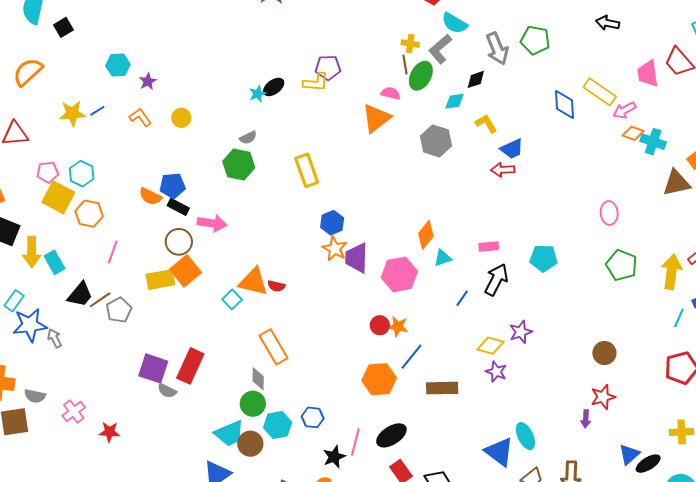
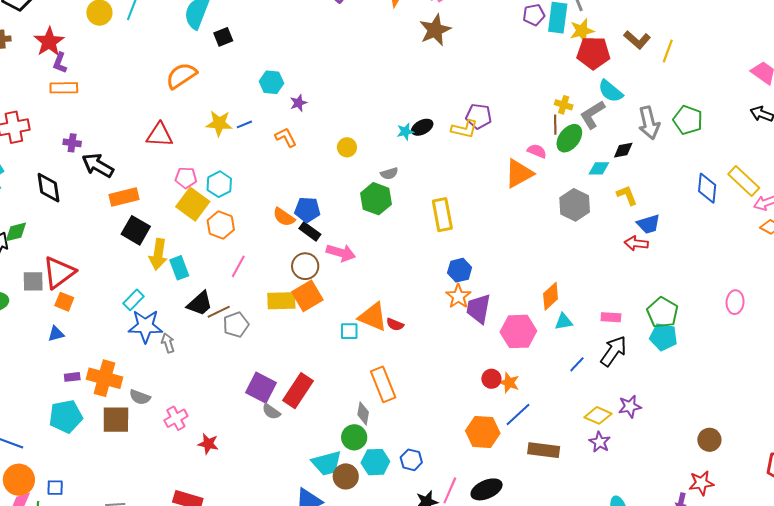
yellow circle: (181, 118) -> (347, 147), moved
green pentagon: (622, 265) -> (662, 312), moved
cyan square: (232, 299) -> (349, 331), turned 36

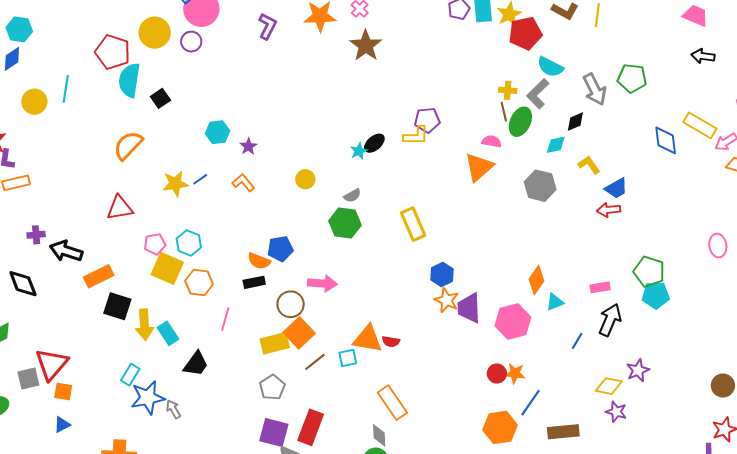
black rectangle: (310, 231) -> (254, 282), moved, turned -35
brown line: (219, 312) -> (315, 362), moved
gray pentagon: (236, 325) -> (272, 387), moved

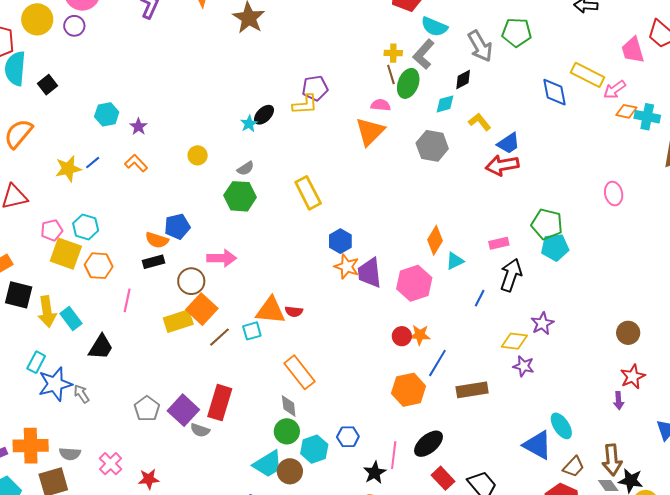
red arrow: (609, 210) -> (502, 165), size x1.4
gray pentagon: (272, 387) -> (147, 409), moved
purple square: (274, 432) -> (183, 410), turned 32

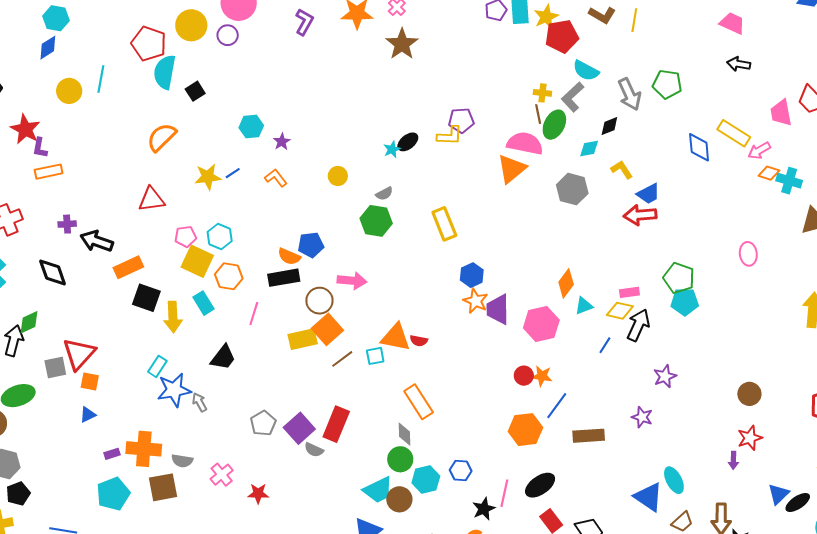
pink semicircle: (381, 105) -> (525, 143), size x1.8
black rectangle: (154, 262) -> (284, 278), size x1.4
cyan rectangle: (71, 319) -> (204, 303), moved
yellow diamond: (514, 341) -> (620, 311), moved

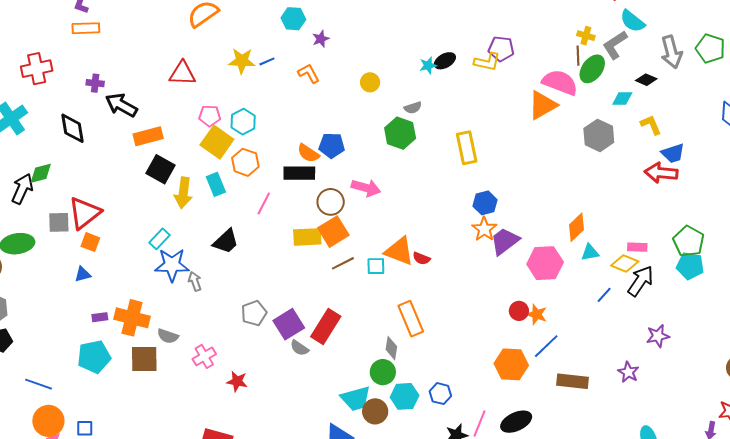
black diamond: (609, 126) -> (646, 80), turned 35
purple trapezoid: (498, 309) -> (505, 241), turned 44

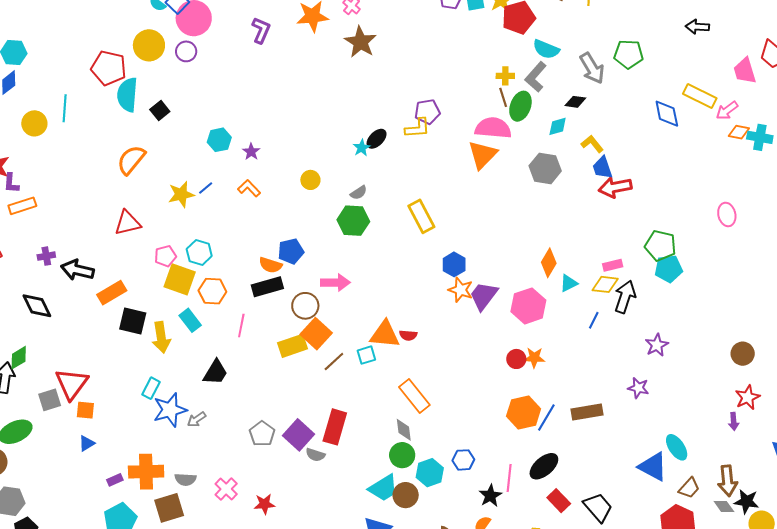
blue trapezoid: (673, 153) -> (602, 168), moved, turned 105
gray arrow: (195, 281) -> (197, 419), turned -90
blue line: (546, 346) -> (546, 417), moved

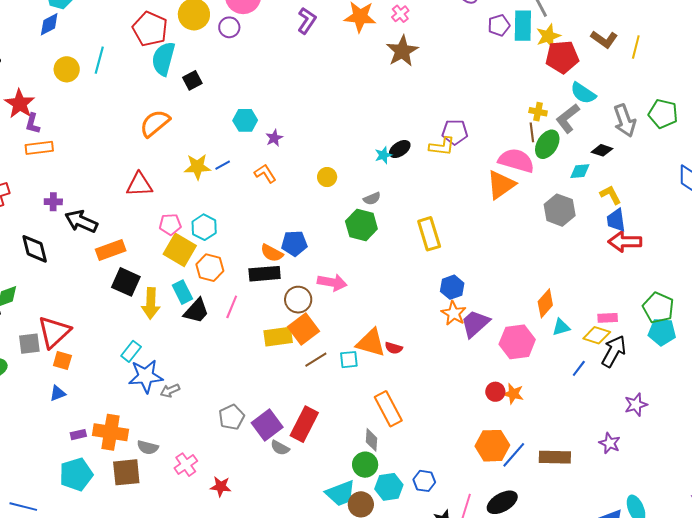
black trapezoid: (215, 372) -> (196, 311), moved

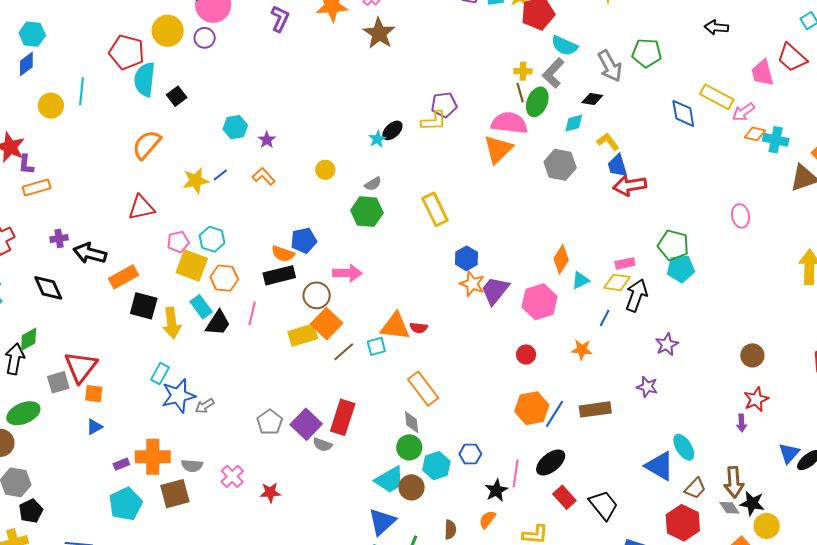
orange star: (513, 394) -> (582, 350), moved

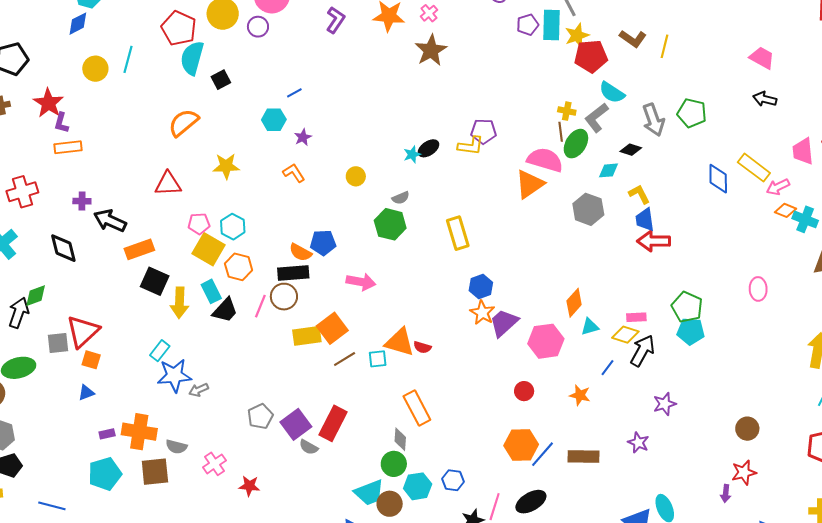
blue line: (220, 175) -> (294, 93), moved
brown circle: (317, 295) -> (284, 297), moved

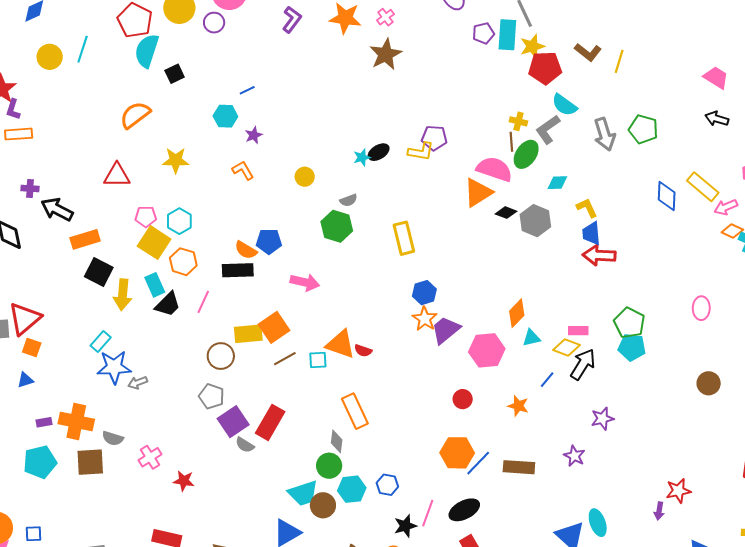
black diamond: (631, 150) -> (506, 213), moved
brown circle: (284, 297) -> (221, 356), moved
gray pentagon: (260, 416) -> (212, 396), moved, turned -30
brown circle: (747, 429) -> (709, 383), moved

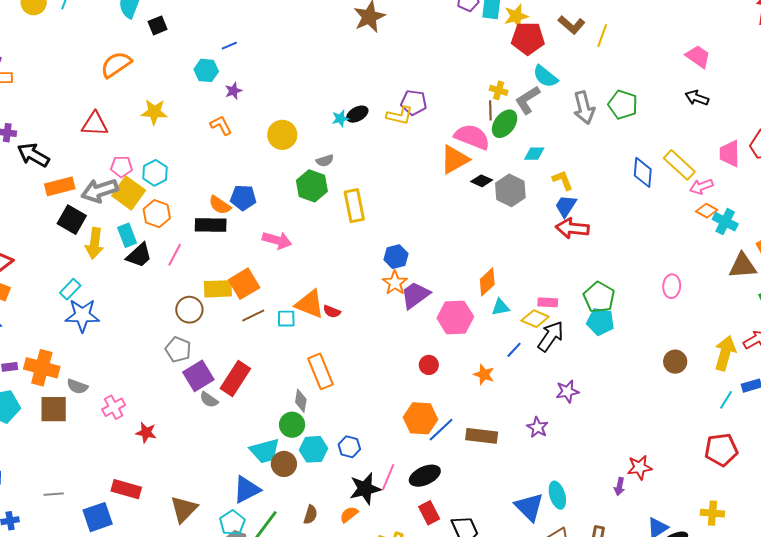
yellow circle: (305, 177) -> (282, 135), size x1.5
blue trapezoid: (591, 233) -> (566, 206), turned 35
yellow rectangle: (404, 238) -> (354, 206), moved
gray arrow: (138, 383) -> (100, 191), moved, size x1.8
black star: (405, 526) -> (365, 489), size x1.4

